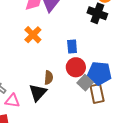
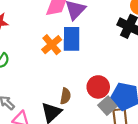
blue rectangle: (72, 47) -> (72, 39), moved, size x1.5

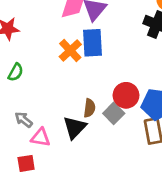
gray square: (107, 106) -> (114, 113), moved

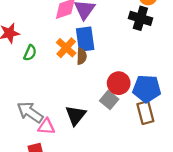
green semicircle: (16, 72) -> (30, 53), moved
brown semicircle: (89, 108) -> (82, 56), moved
gray arrow: (24, 120) -> (30, 112), size x1.6

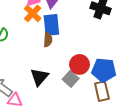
orange cross: (66, 48) -> (33, 13), moved
black triangle: (76, 115) -> (39, 77), moved

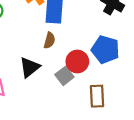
brown semicircle: (48, 40) -> (49, 40), moved
blue pentagon: (104, 70) -> (105, 50), moved

